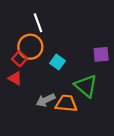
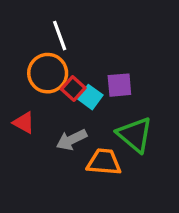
purple square: (101, 54) -> (119, 85), moved
red square: (19, 59) -> (73, 88), moved
gray arrow: (46, 100) -> (72, 140), moved

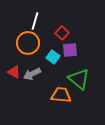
white line: (60, 36) -> (35, 21), turned 36
red square: (73, 88) -> (62, 33), moved
gray arrow: (72, 140) -> (32, 74), moved

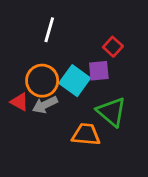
red square: (62, 33) -> (113, 47), moved
orange circle: (28, 43) -> (42, 81), moved
cyan square: (53, 57) -> (75, 81), size x1.5

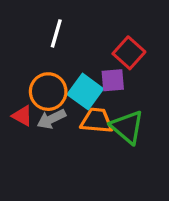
red square: (113, 47) -> (129, 53), size x1.4
orange trapezoid: (86, 134) -> (97, 121), moved

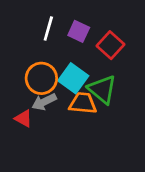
purple square: (113, 80) -> (79, 31), moved, turned 30
red triangle: (22, 116) -> (23, 118), moved
green triangle: (127, 127) -> (102, 89), moved

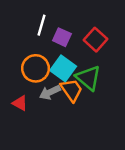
purple square: (79, 31) -> (62, 37), moved
gray arrow: (44, 102) -> (50, 92), moved
orange trapezoid: (83, 103) -> (71, 90), turned 50

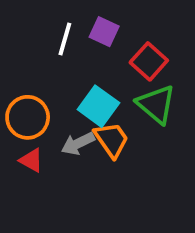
purple square: (62, 37) -> (104, 32), moved
orange circle: (36, 68) -> (28, 117), moved
green triangle: (88, 78) -> (156, 104), moved

